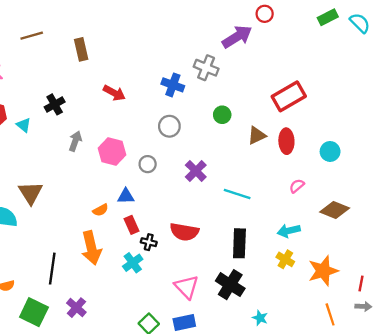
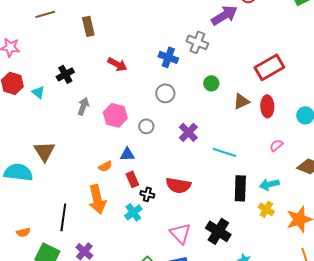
black rectangle: (239, 243) -> (240, 188), moved

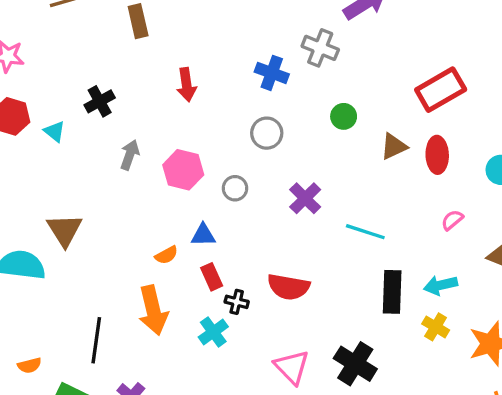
red arrow: (117, 64) -> (187, 85), turned 54

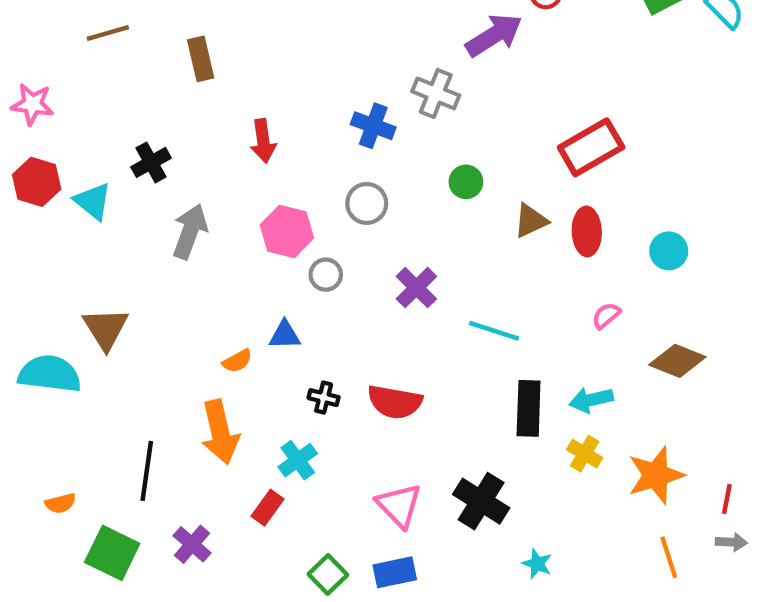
cyan triangle: (55, 131) -> (93, 201), size x1.4
gray arrow: (130, 155) -> (190, 231), size x1.4
pink hexagon: (183, 170) -> (287, 231), moved
red rectangle: (212, 277) -> (267, 508), moved, turned 60
black cross: (237, 302) -> (324, 398), moved

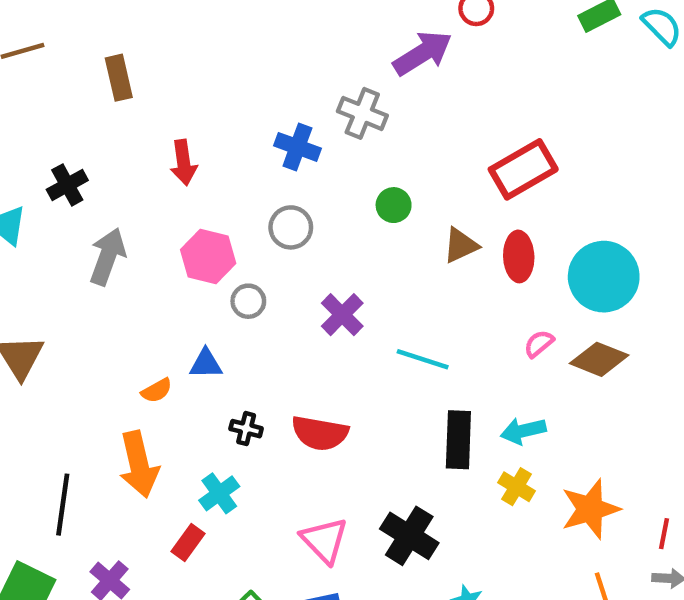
cyan circle: (669, 251) -> (604, 277), size x1.8
brown diamond: (677, 361) -> (599, 359), moved

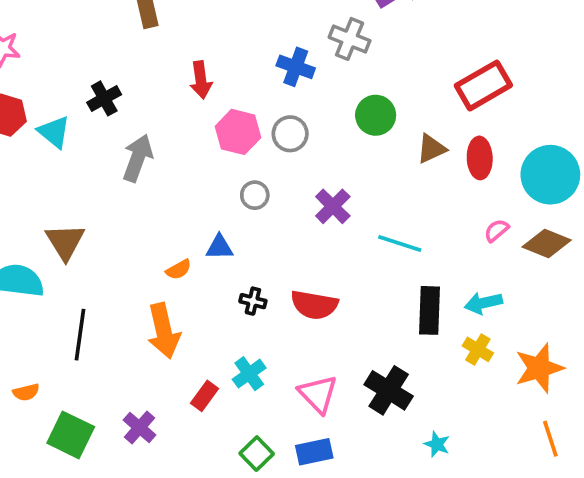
green circle: (394, 205) -> (376, 115), size x1.4
pink hexagon: (208, 256) -> (238, 132), moved
cyan cross: (219, 493) -> (249, 374), moved
black line: (63, 505) -> (80, 335), moved

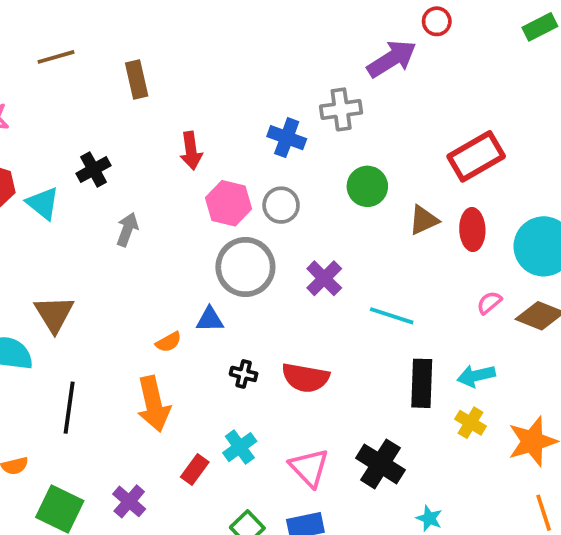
gray cross: (350, 39) -> (341, 109), turned -30
gray arrow: (138, 158) -> (127, 230), size x0.7
gray circle: (255, 195) -> (245, 267), size x2.0

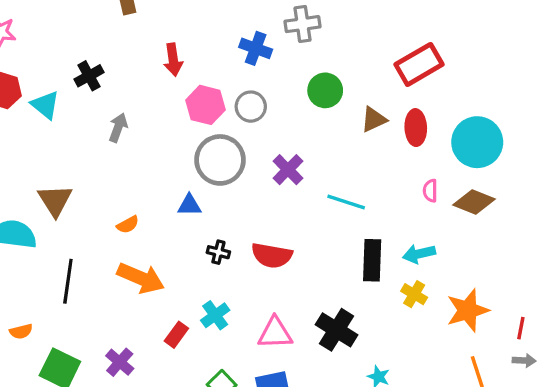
pink semicircle: (489, 303) -> (430, 191), turned -50
orange semicircle: (169, 342) -> (128, 225), moved
orange arrow: (154, 404) -> (141, 278), turned -54
pink triangle: (309, 468) -> (275, 333), turned -48

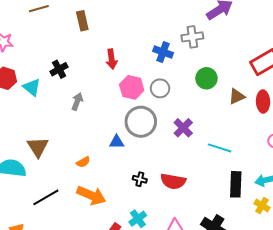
blue triangle: (189, 205) -> (117, 142), moved
black line: (68, 281) -> (46, 197), turned 52

